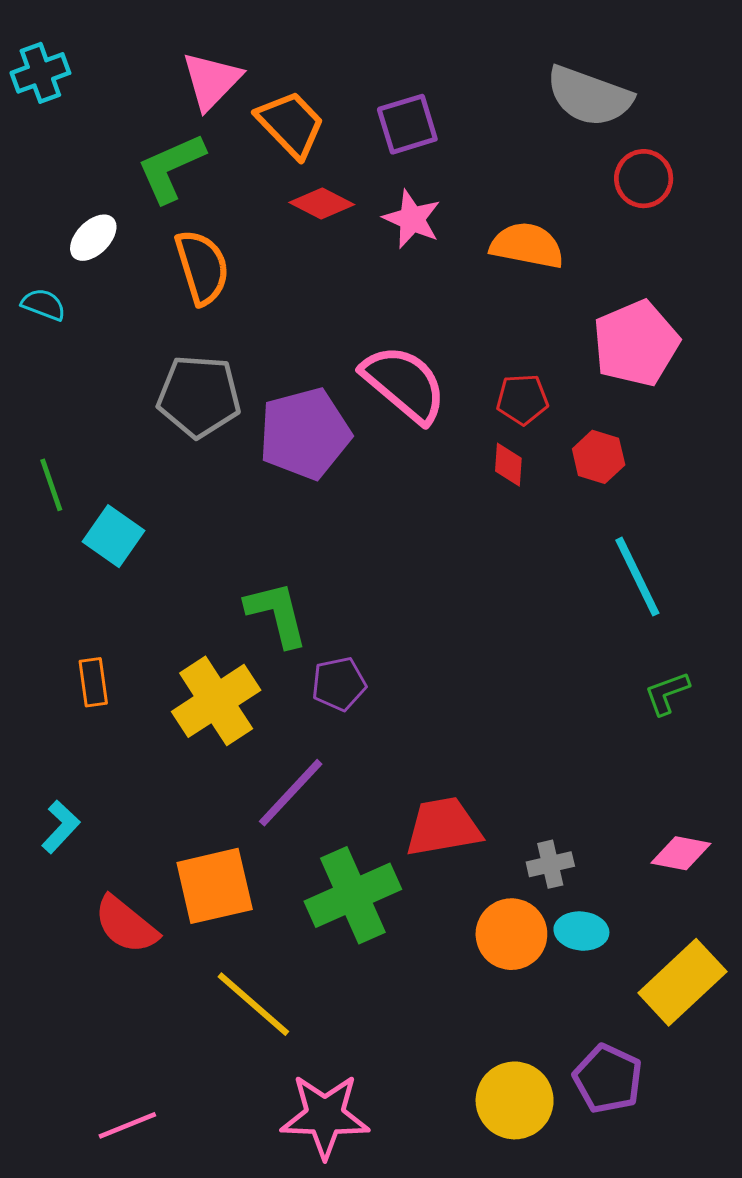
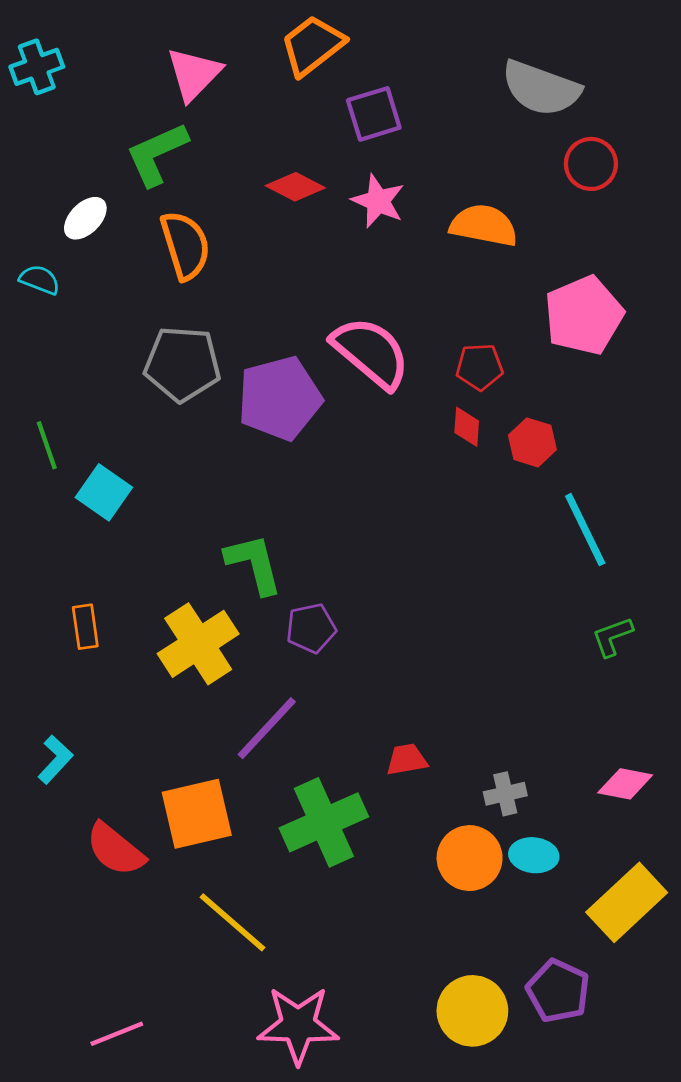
orange trapezoid: (291, 124) -> (312, 45), moved, turned -84
red hexagon: (599, 457) -> (532, 442), moved
red trapezoid: (443, 827) -> (407, 760), size x0.6

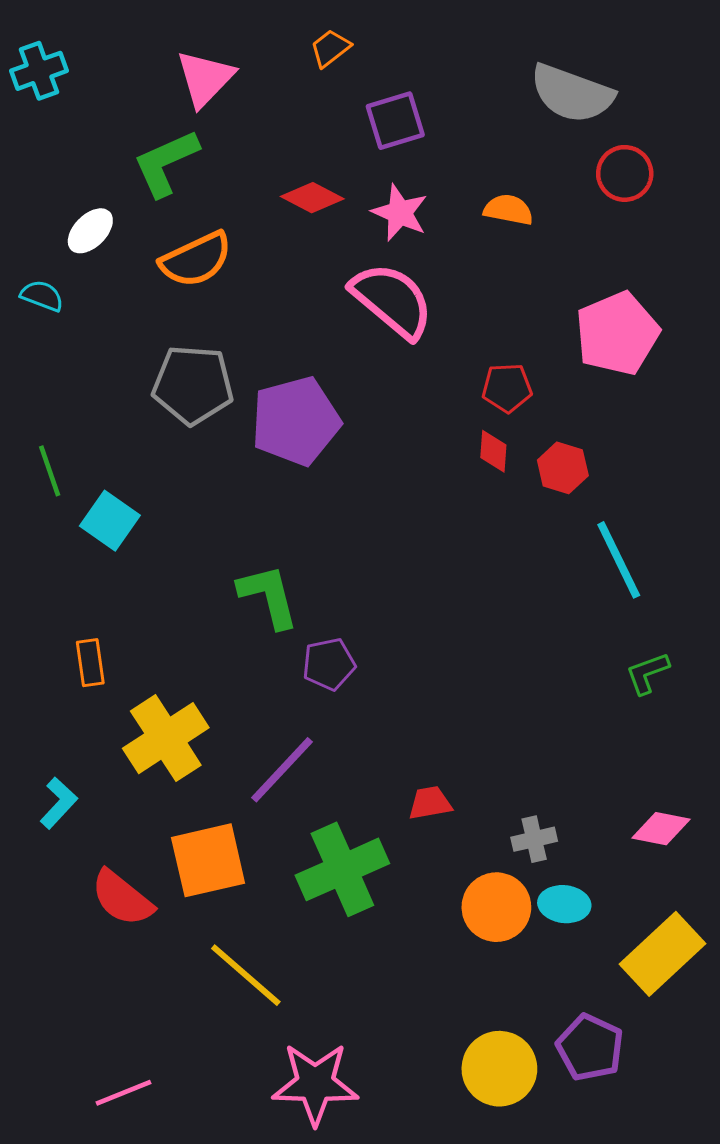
orange trapezoid: (312, 45) -> (330, 48), size x0.6
orange semicircle: (484, 225) -> (508, 210), moved, size x0.7
orange semicircle: (185, 245) -> (196, 260), turned 82
pink semicircle: (371, 352) -> (392, 300), moved
yellow cross: (198, 644) -> (166, 738), moved

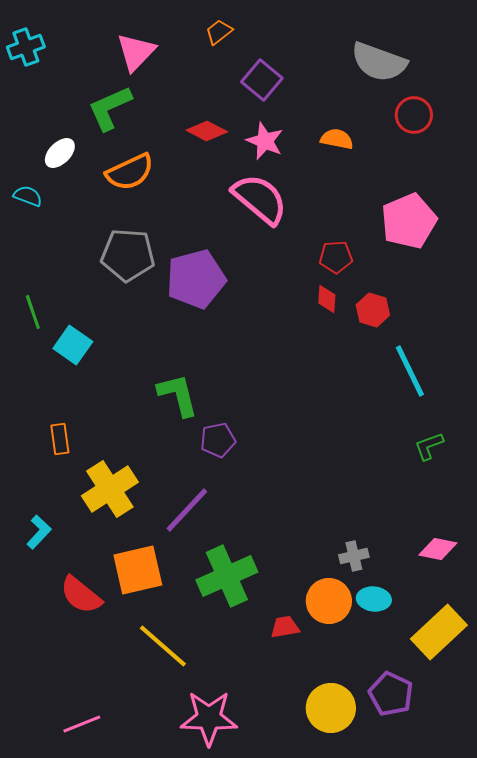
purple square: (395, 121) -> (262, 80), turned -33
red trapezoid: (430, 803) -> (285, 627), moved

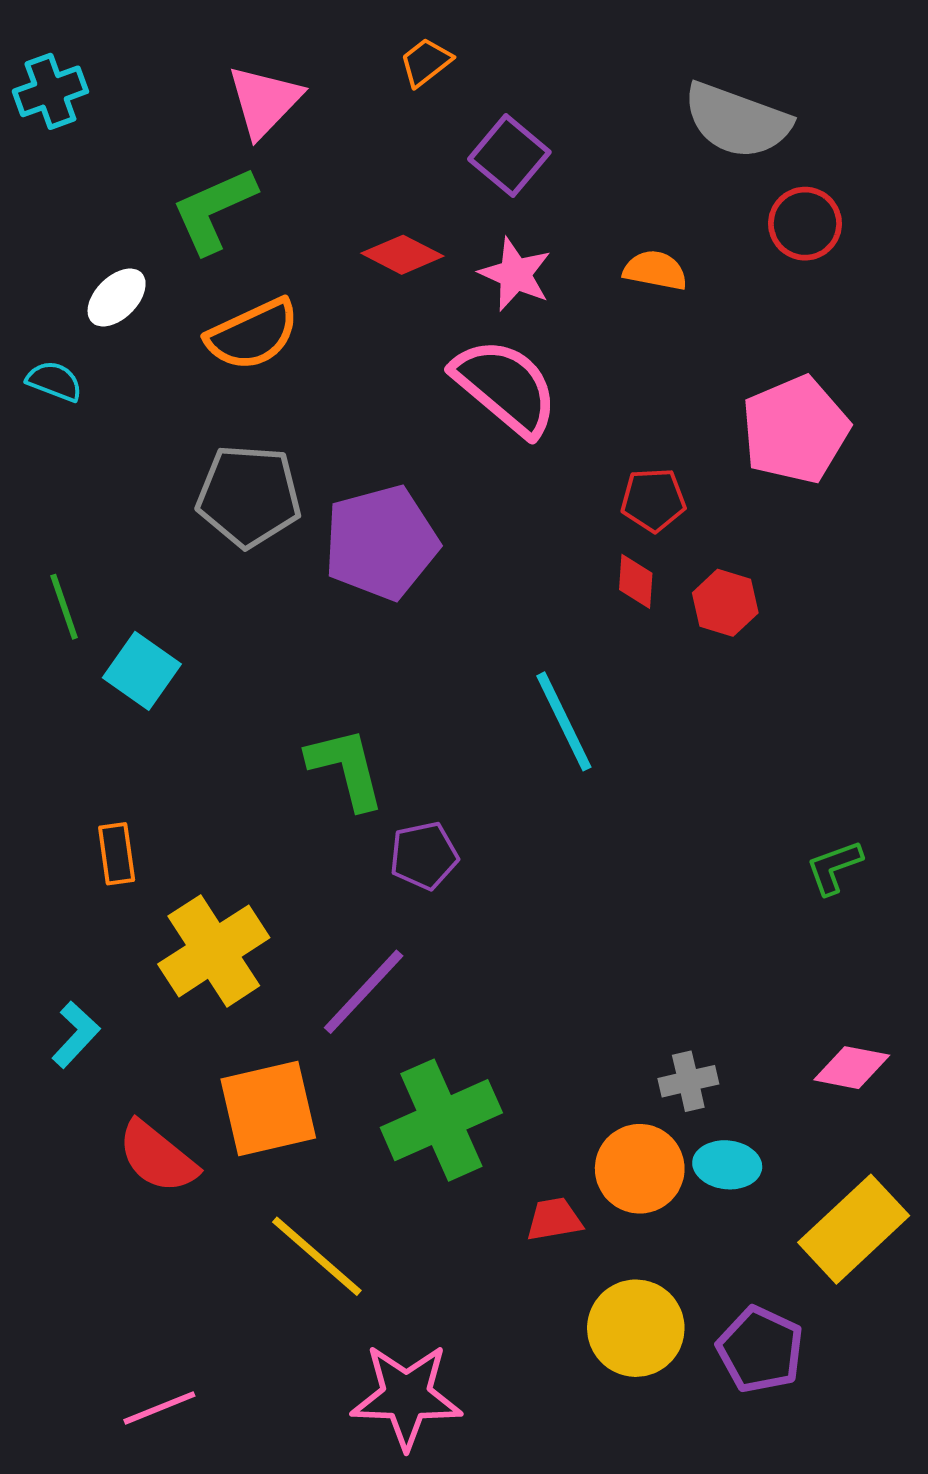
cyan line: (410, 371) -> (564, 721), moved
yellow circle: (331, 708) -> (636, 1328), moved

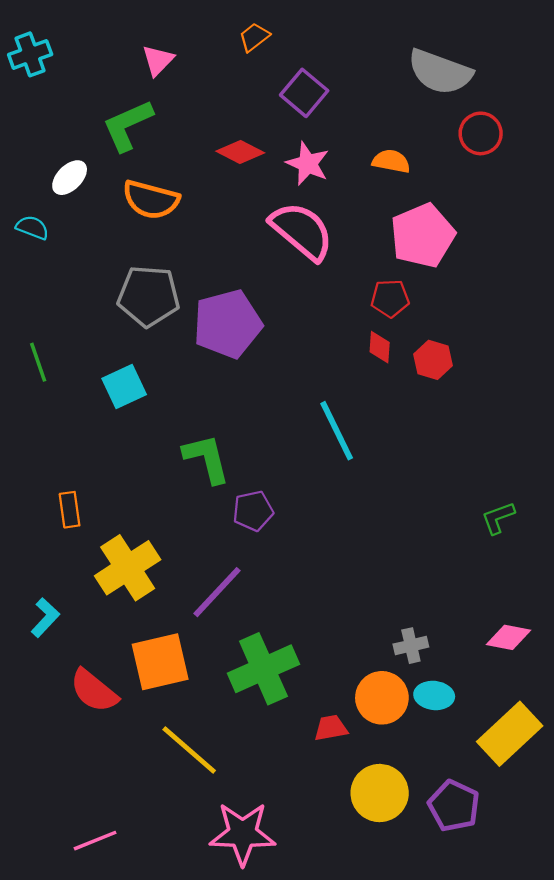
pink triangle: (264, 101) -> (158, 60), size x0.7
orange semicircle: (253, 334) -> (151, 200), turned 40
pink pentagon: (795, 430) -> (423, 236), moved
cyan square: (142, 671) -> (124, 387), moved, turned 30

